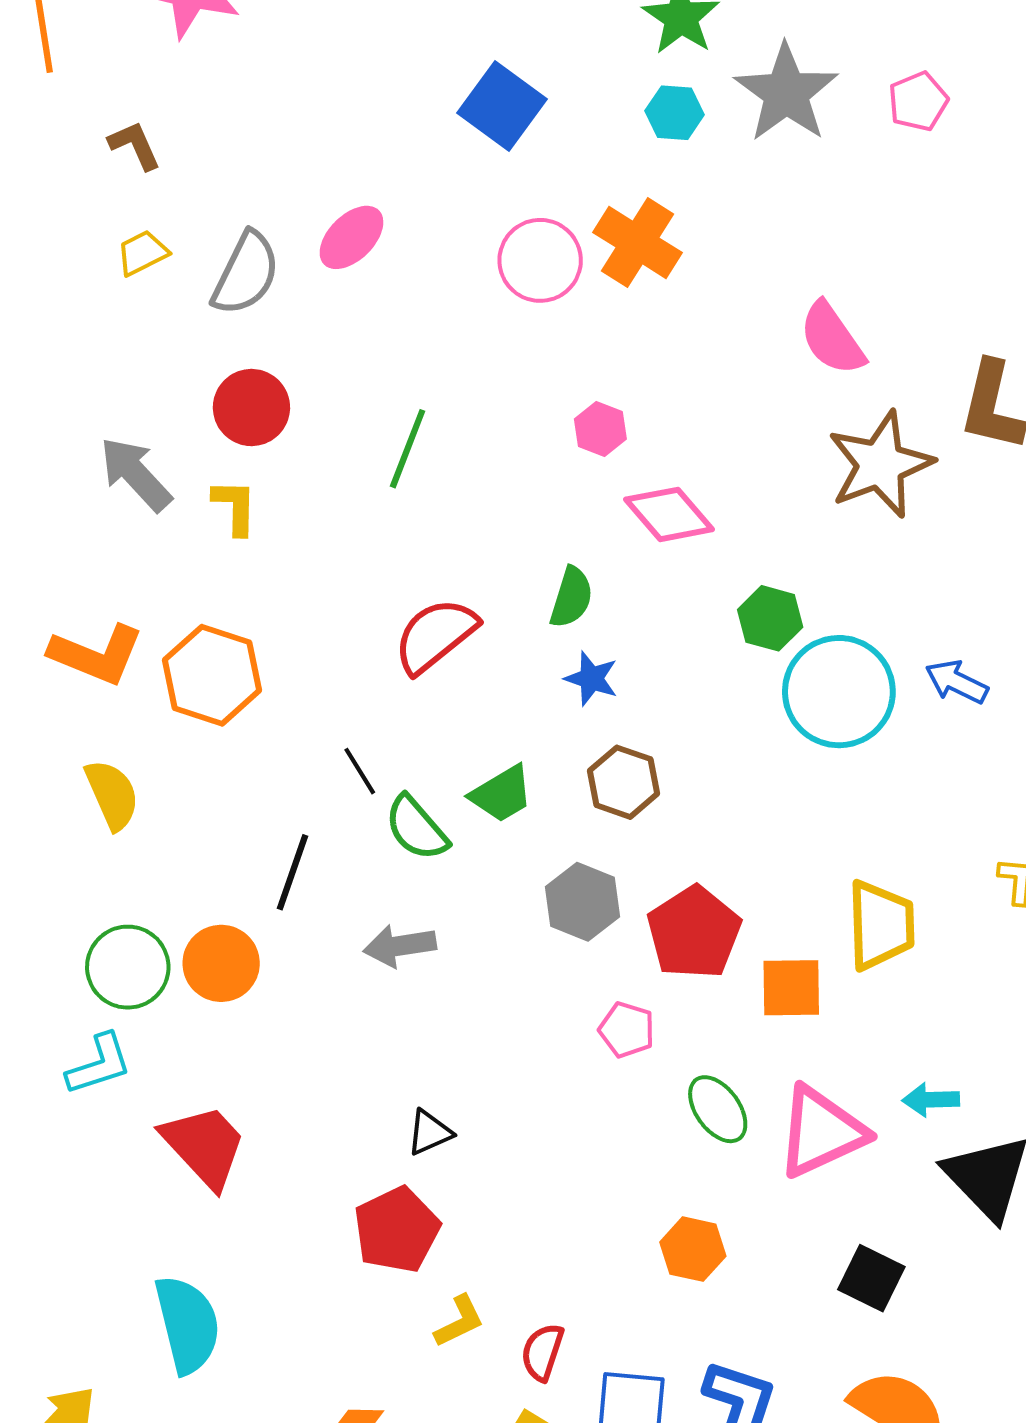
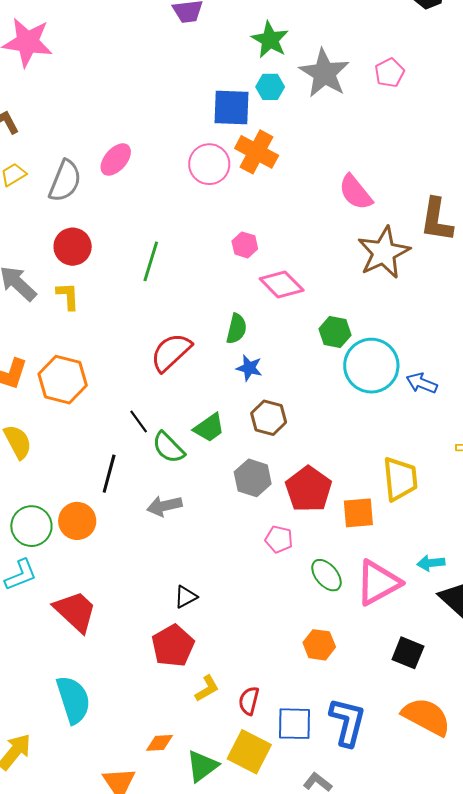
blue square: (502, 106) -> (231, 108), moved, turned -30
blue arrow: (957, 682) -> (422, 383), moved

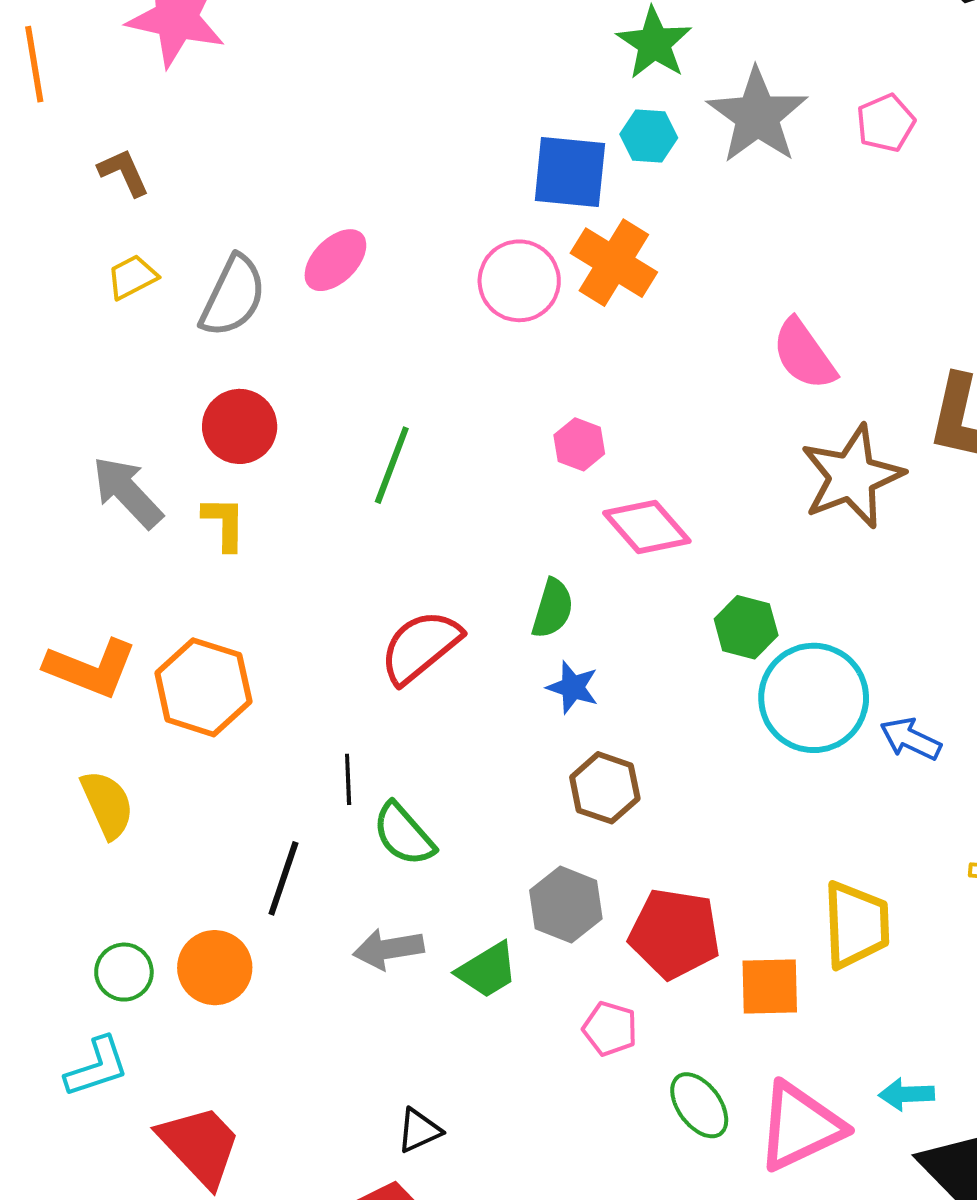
black line: (139, 422) -> (348, 779), turned 30
green trapezoid: (209, 428) -> (487, 970), moved
red pentagon: (309, 489) -> (675, 934), turned -30
green circle: (31, 526) -> (124, 972), size x0.7

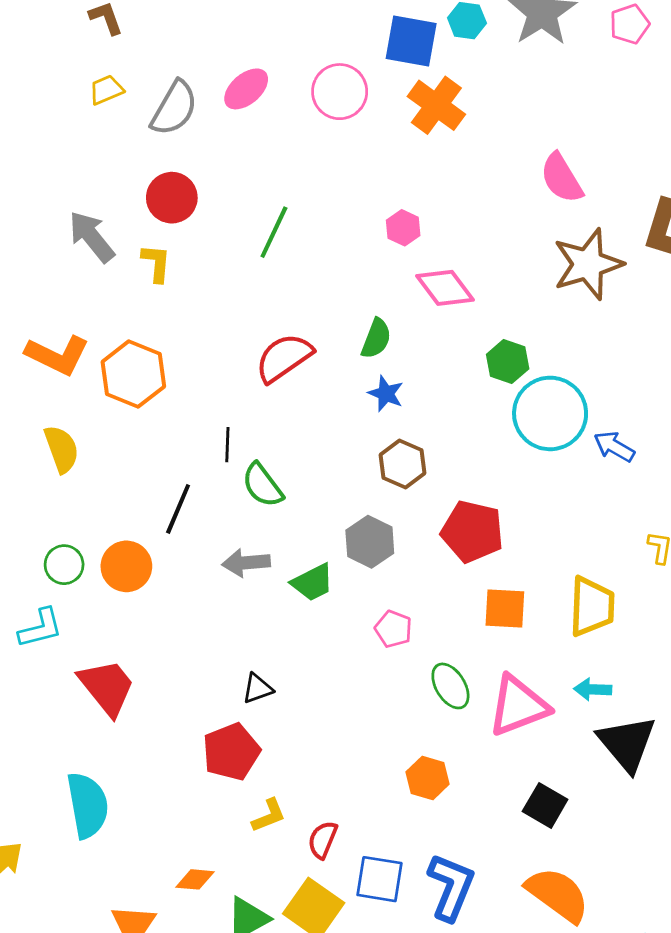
pink circle: (519, 281) -> (340, 92), moved
yellow trapezoid: (856, 925) -> (592, 607), moved
red pentagon: (675, 934) -> (472, 531), moved

